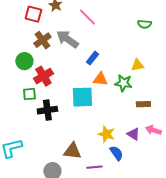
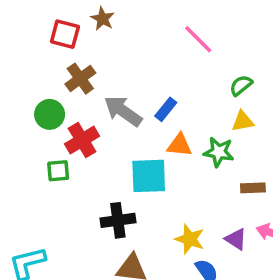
pink line: (87, 17) -> (198, 39), moved
green semicircle: (144, 24) -> (241, 85), moved, turned 136
gray arrow: (67, 39) -> (123, 111), moved
black cross: (47, 110) -> (118, 220), moved

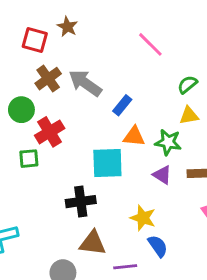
gray arrow: (123, 111) -> (85, 83), moved
purple triangle: (236, 239) -> (162, 175), moved

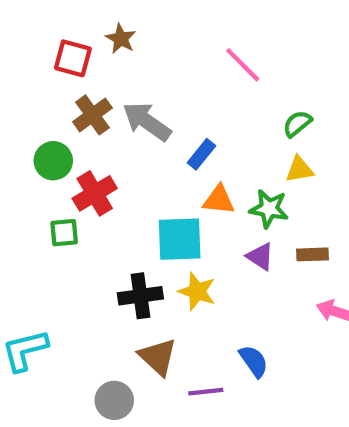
yellow star: (143, 218) -> (197, 291), moved
brown triangle: (93, 243) -> (158, 357), turned 36

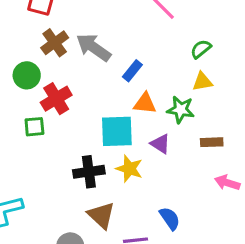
purple triangle: (260, 257) -> (160, 144), moved

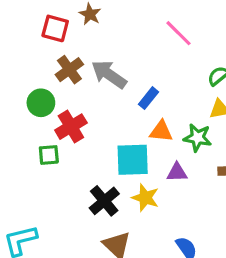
purple triangle: (160, 144) -> (177, 172), turned -35
black cross: (89, 172) -> (104, 201), turned -32

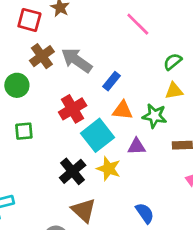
red cross: (71, 127) -> (73, 109), moved
cyan square: (133, 160) -> (98, 135), turned -36

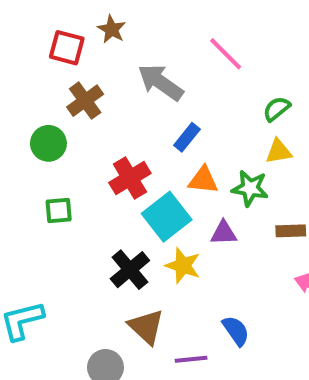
gray arrow: (77, 60) -> (160, 82), moved

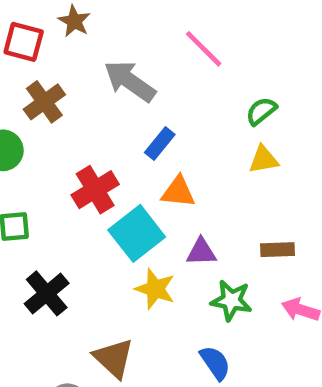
green star: (250, 188) -> (231, 300), moved
black cross: (130, 270) -> (47, 293), moved

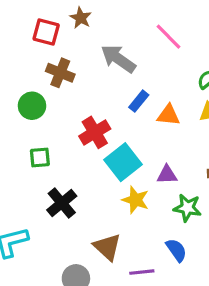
brown cross: (44, 102) -> (60, 73), turned -32
orange triangle: (178, 192) -> (168, 115), moved

